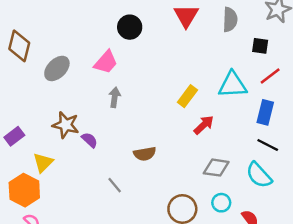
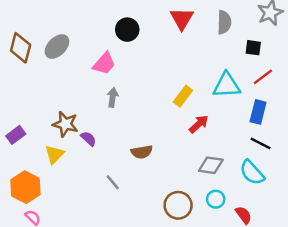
gray ellipse: (57, 68) -> (57, 47), moved
yellow triangle: (43, 163) -> (55, 154), moved

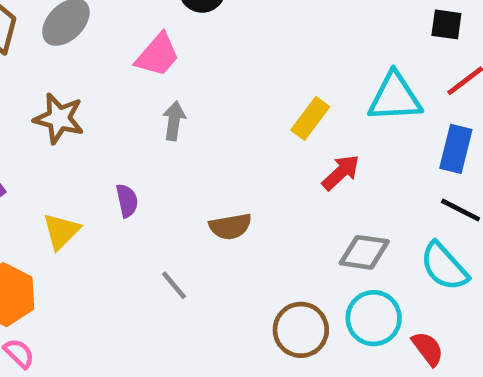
brown star: (65, 124) -> (59, 118), moved
purple semicircle: (88, 139) -> (127, 201), turned 35
cyan circle: (216, 199) -> (374, 318), size x1.5

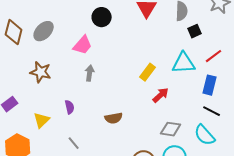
black square: (446, 24) -> (195, 31), moved, turned -32
gray line: (174, 285) -> (74, 143), moved

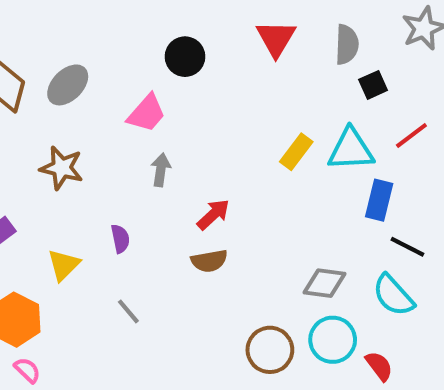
yellow rectangle: (148, 72) -> (296, 152), moved
blue rectangle: (210, 85) -> (379, 200), moved
red arrow: (161, 95) -> (213, 214), moved

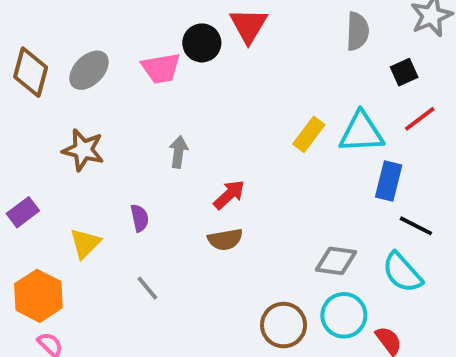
red triangle: (276, 38) -> (249, 25), moved
black square: (373, 85) -> (404, 72), moved
pink trapezoid: (147, 113) -> (161, 68), moved, turned 39

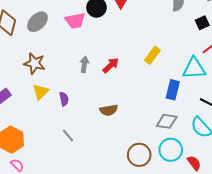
cyan triangle: (361, 132) -> (194, 68), moved
blue rectangle: (389, 181) -> (173, 90), moved
red arrow: (229, 195) -> (111, 65), moved
yellow triangle: (85, 243) -> (41, 92), moved

